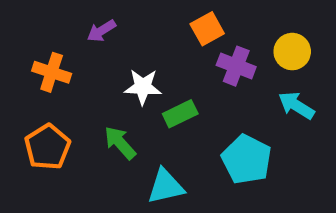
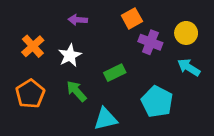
purple arrow: (101, 31) -> (78, 20), moved, turned 36
orange cross: (52, 72) -> (33, 46), turned 30
white star: (143, 87) -> (70, 55), moved, turned -30

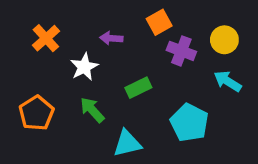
purple arrow: (78, 20) -> (111, 38), moved
orange cross: (33, 46) -> (46, 38), moved

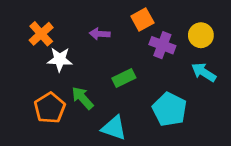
white star: (84, 67) -> (60, 59), moved, turned 30
orange pentagon: (36, 113) -> (50, 108), moved
cyan triangle: (127, 143) -> (114, 128), turned 32

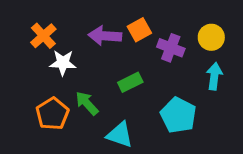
orange square: (142, 20) -> (139, 30), moved
purple arrow: (100, 34) -> (105, 36), size x1.5
cyan arrow: (204, 72) -> (214, 76), turned 65

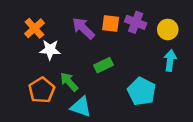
orange square: (139, 30) -> (111, 24), turned 36
purple arrow: (105, 36) -> (83, 28), turned 40
purple cross: (171, 48) -> (136, 22), moved
cyan triangle: (120, 135) -> (81, 107), moved

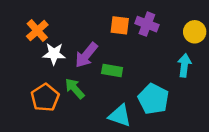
purple arrow: (83, 28) -> (86, 55), moved, turned -95
yellow circle: (168, 29) -> (195, 32), moved
green rectangle: (103, 65) -> (112, 71), turned 36
cyan triangle: (81, 107) -> (120, 116), moved

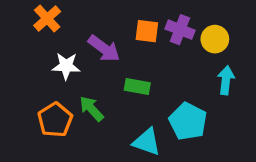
orange cross: (37, 31) -> (47, 19), moved
yellow circle: (195, 32) -> (215, 39), moved
purple arrow: (86, 55) -> (104, 49), moved, turned -92

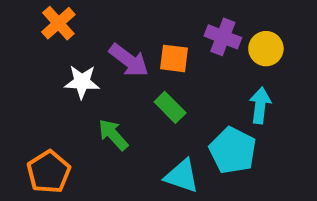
orange square: (147, 31) -> (174, 58), moved
cyan arrow: (226, 80) -> (260, 105), moved
green rectangle: (137, 87) -> (170, 107), turned 35
orange pentagon: (55, 120) -> (49, 172), moved

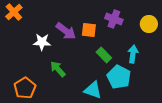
orange cross: (58, 23) -> (14, 12), moved
yellow circle: (266, 49) -> (149, 24), moved
green rectangle: (170, 107) -> (104, 55), moved

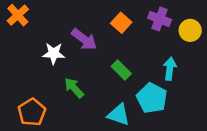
purple cross: (114, 19) -> (160, 19), moved
orange square: (89, 30) -> (121, 23), moved, turned 35
green rectangle: (104, 55) -> (121, 70), moved

